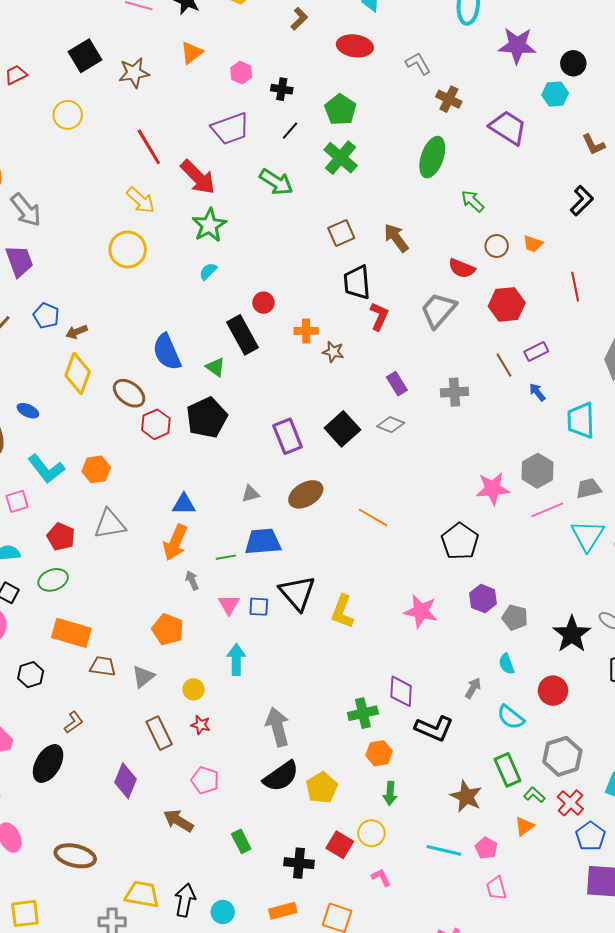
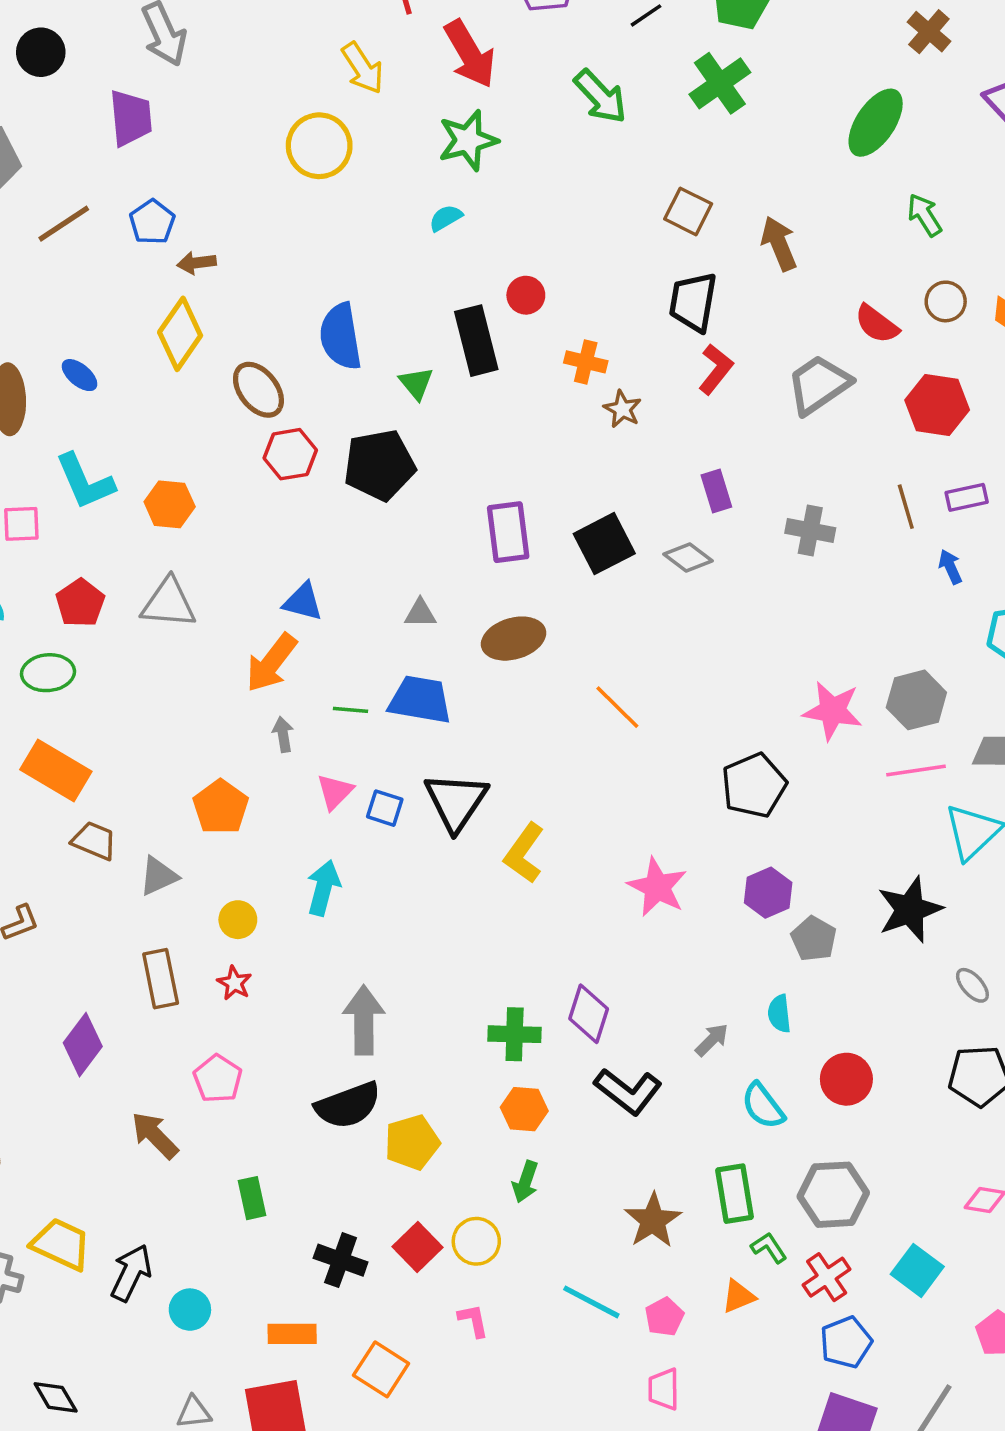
brown square: (341, 233) -> (688, 211), turned 36
black star: (572, 634) -> (910, 910), moved

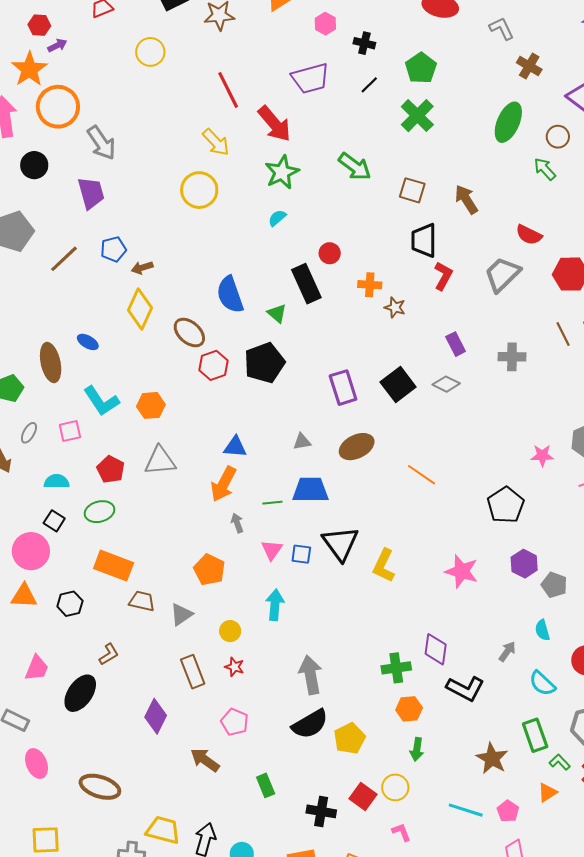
green arrow: (600, 96) -> (355, 167), moved
blue pentagon: (152, 222) -> (113, 249), turned 30
brown circle: (946, 301) -> (558, 137), moved
pink star: (833, 711) -> (542, 455), size x0.7

